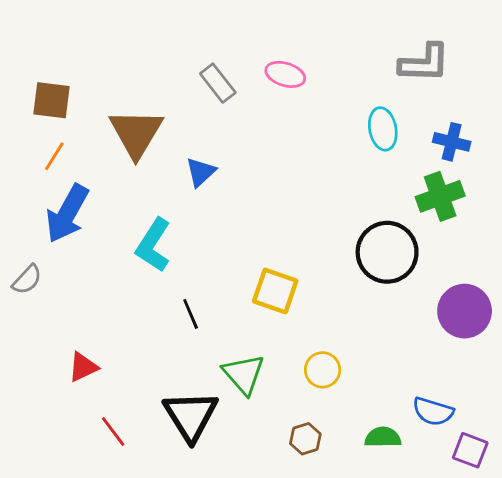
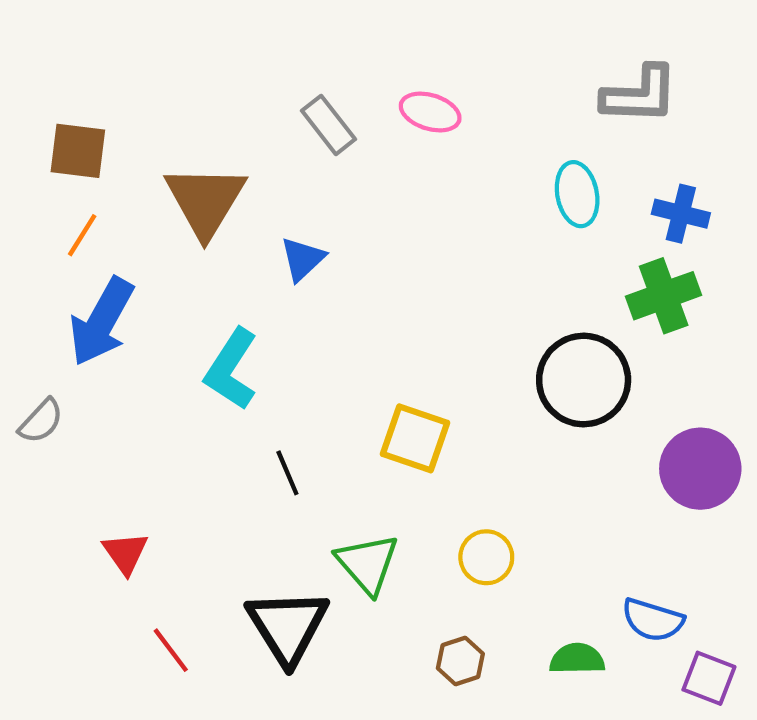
red triangle: (83, 367) -> (125, 553), turned -40

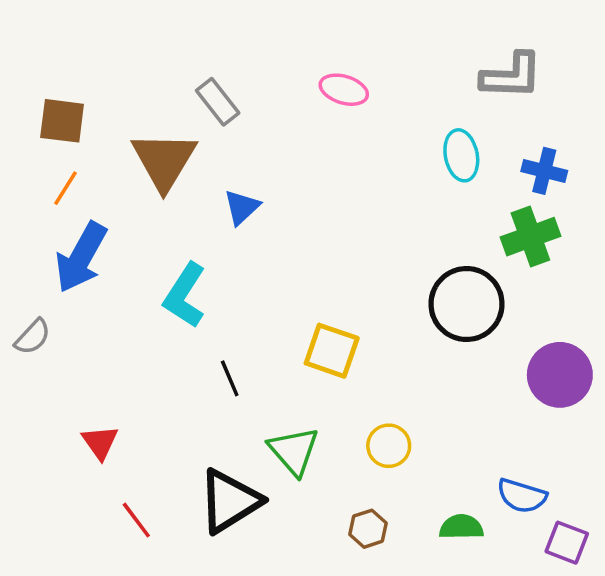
gray rectangle: (329, 125) -> (218, 102), moved
black triangle: (287, 626) -> (230, 501), turned 30

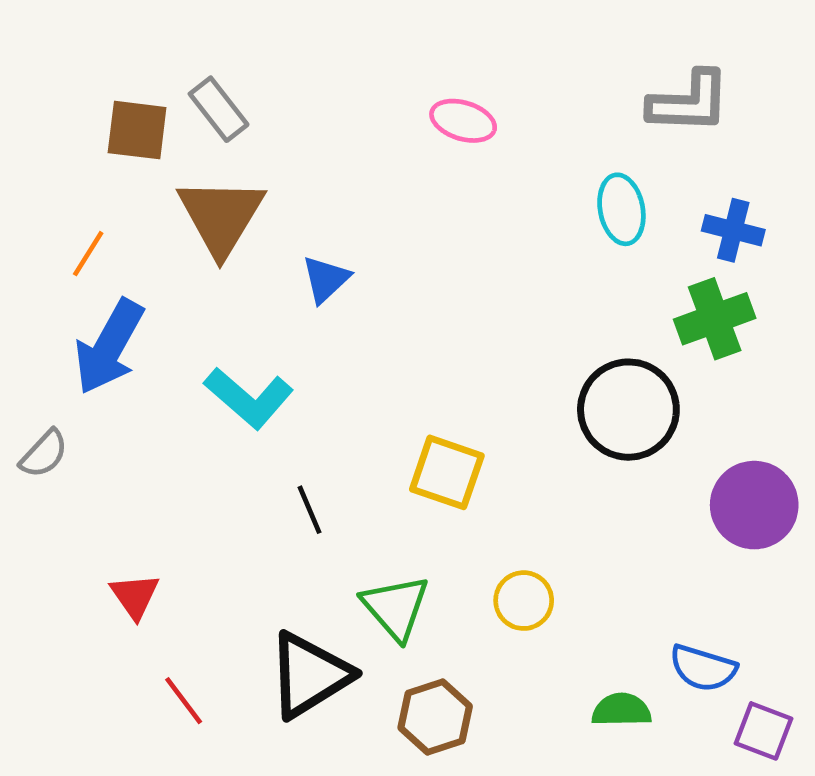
gray rectangle: (218, 102) -> (219, 109), moved
brown square: (62, 121) -> (137, 130), moved
cyan L-shape: (185, 295) -> (249, 398), turned -82
brown hexagon: (368, 529) -> (435, 717), moved, size x1.4

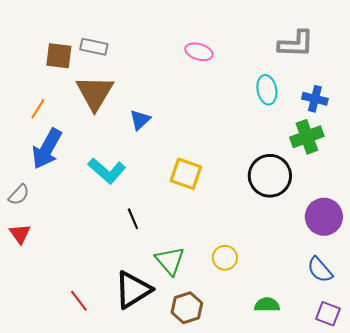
gray rectangle: (219, 109) -> (94, 47), turned -40
yellow square: (447, 472) -> (186, 174), moved
red triangle: (135, 596) -> (20, 234), moved
blue semicircle: (703, 668) -> (320, 270), moved, turned 32

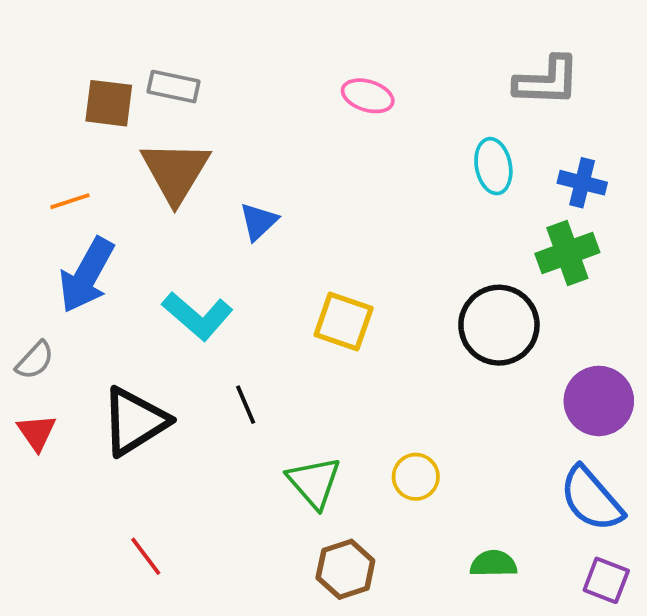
orange line: (38, 109) -> (70, 201), turned 40
blue semicircle: (320, 270) -> (591, 499), size x1.4
black triangle: (133, 290) -> (135, 421), moved

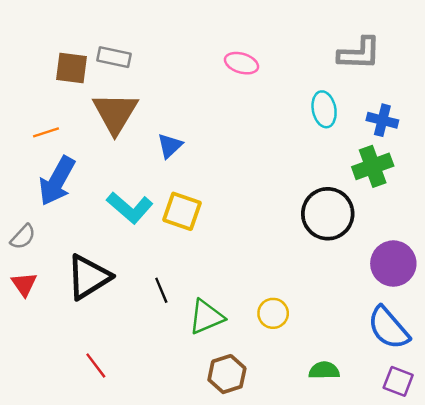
yellow square: (344, 321) -> (182, 211), moved
black line: (246, 405) -> (161, 290), moved
green triangle: (314, 482) -> (206, 317), turned 48

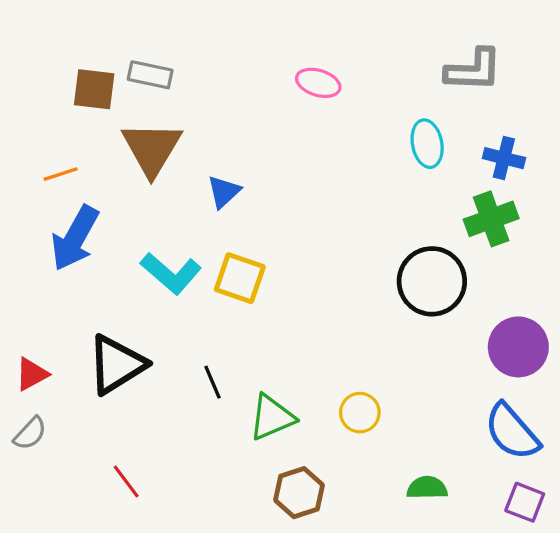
gray semicircle: (23, 237) -> (30, 433), moved
red triangle: (24, 284) -> (32, 374), turned 36

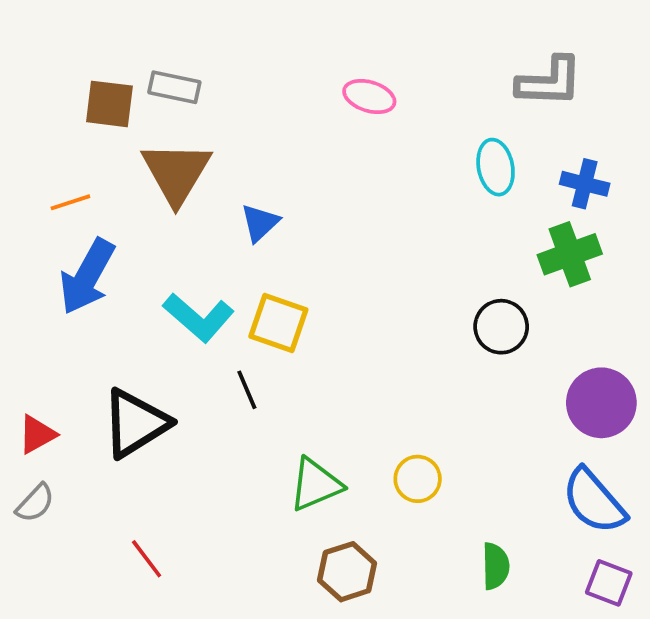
black circle: (432, 281) -> (501, 327), size x0.7
black line: (213, 382) -> (247, 390), moved
green semicircle: (427, 488) -> (496, 566), turned 90

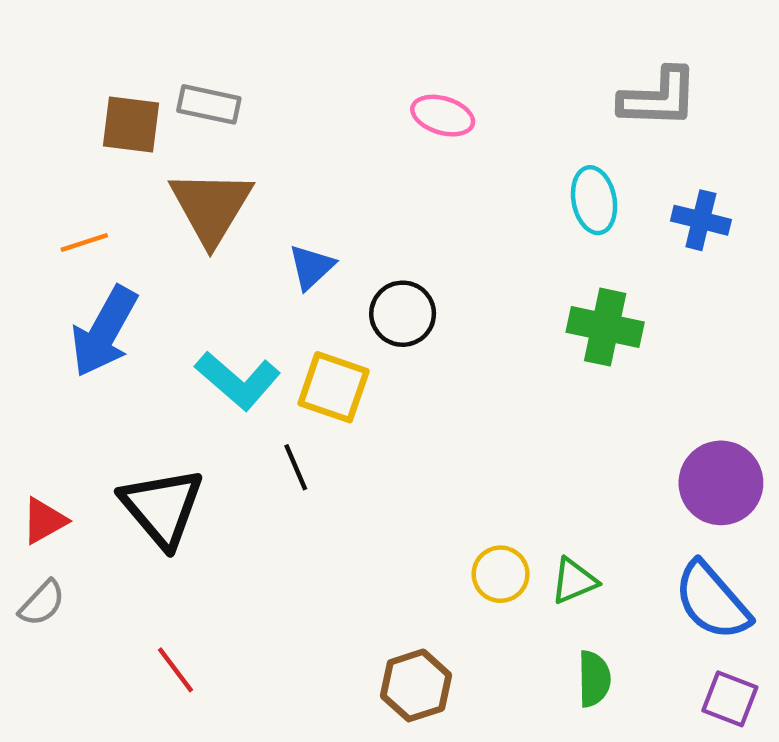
green cross: (570, 254) -> (605, 327), moved, turned 32
black circle: (501, 327) -> (403, 314), moved
black triangle: (135, 423) -> (162, 507), turned -38
green triangle: (315, 484) -> (574, 581), moved, size x0.7

